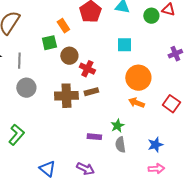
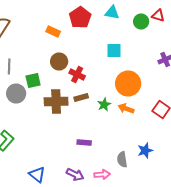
orange rectangle: (63, 26) -> (53, 32), turned -32
green square: (49, 43) -> (33, 80), moved
green star: (117, 126) -> (104, 104), moved
gray semicircle: (120, 145) -> (122, 160), moved
pink arrow: (156, 169) -> (102, 174), moved

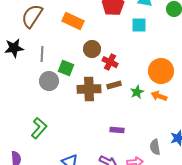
orange rectangle: (53, 32) -> (73, 21), moved, size x1.5
cyan square: (114, 50) -> (139, 25), moved
green square: (33, 80) -> (66, 68), turned 35

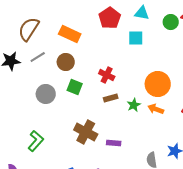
brown circle: (92, 49) -> (66, 62), moved
gray line: (42, 54) -> (38, 57), moved, turned 56
green square: (66, 68) -> (75, 87), moved
brown cross: (89, 89) -> (86, 132), moved, turned 30

